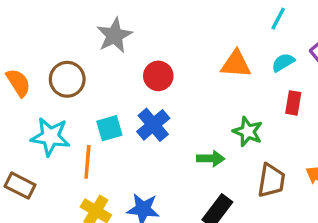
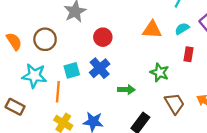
green arrow: (211, 159) -> (126, 90), moved
brown trapezoid: (271, 180) -> (175, 104), turned -40

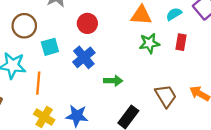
cyan square: (72, 70) -> (50, 47), moved
green star: (160, 72) -> (149, 43), moved, turned -30

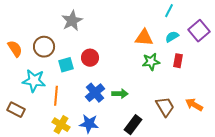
red circle: (87, 23) -> (90, 58), moved
blue cross: (84, 57) -> (95, 93), moved

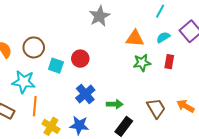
gray star: (72, 21) -> (99, 16), moved
cyan square: (66, 65) -> (56, 66), turned 35
green arrow: (120, 94) -> (115, 104), moved
orange line: (56, 96) -> (35, 106), moved

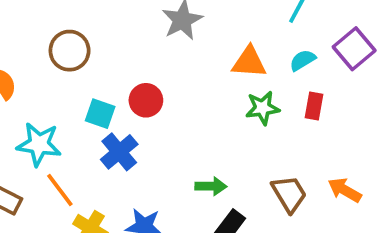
brown circle: (34, 47) -> (70, 51), moved
blue cross: (85, 94) -> (119, 152), moved
orange line: (35, 106) -> (60, 190), turned -42

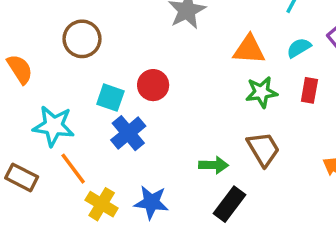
brown trapezoid: (289, 194) -> (263, 149), moved

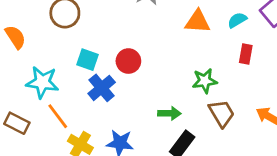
red circle: (153, 85) -> (128, 61), moved
green star: (261, 92) -> (205, 81), moved
brown trapezoid: (263, 149) -> (222, 113), moved

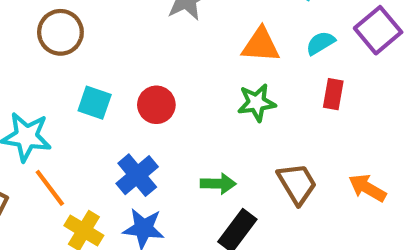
green star: (205, 81) -> (257, 103), moved
blue cross: (102, 88) -> (137, 175), moved

